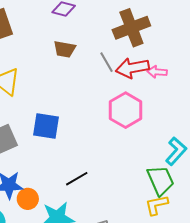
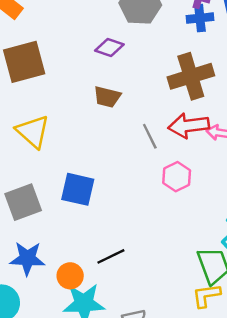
gray line: (106, 62) -> (150, 136), moved
pink hexagon: (126, 110) -> (177, 177), size x0.7
orange circle: (28, 199) -> (70, 276), moved

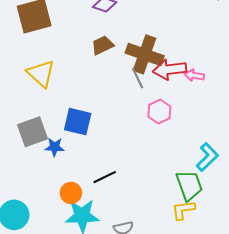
brown cross: (191, 76) -> (145, 54), moved, turned 36
brown trapezoid: (107, 97) -> (103, 45), turned 140
blue star: (27, 258) -> (55, 147), moved, size x0.7

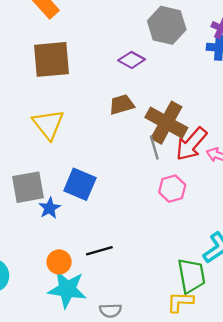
red arrow: (170, 69) -> (191, 144), turned -52
blue star: (55, 147) -> (50, 208), turned 30

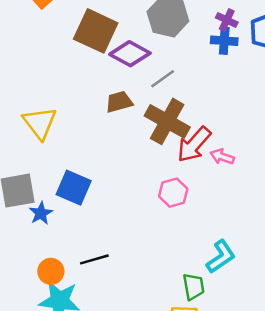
brown square: (51, 59) -> (96, 31), moved, turned 30
purple diamond: (132, 60) -> (130, 54), size x1.4
gray line: (154, 147) -> (163, 79), moved, turned 70
green trapezoid: (191, 276) -> (194, 287), size x0.7

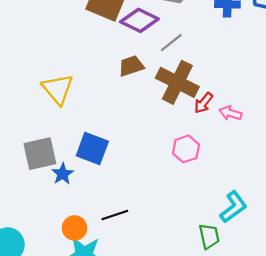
red arrow: (194, 145) -> (203, 103), size x0.6

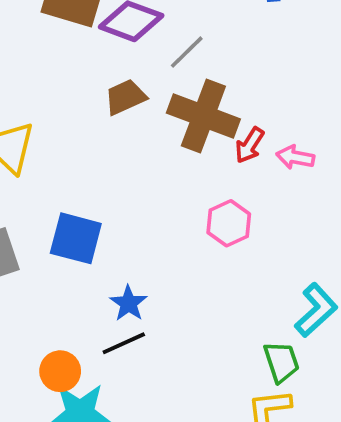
blue star: (63, 174) -> (129, 303), moved

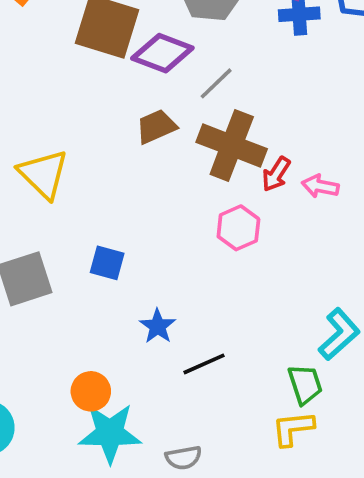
pink hexagon: (229, 223) -> (238, 228), moved
blue square: (76, 238) -> (107, 263), size x0.7
black line: (124, 343) -> (204, 364), moved

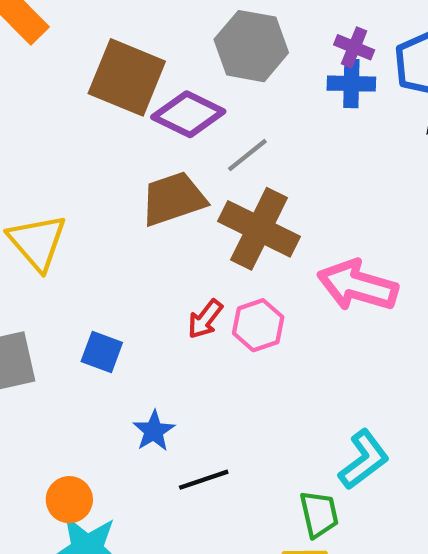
brown trapezoid: (156, 127) -> (173, 199), size x1.4
red arrow: (276, 174) -> (205, 319), moved
pink arrow: (320, 186) -> (358, 286), size x1.8

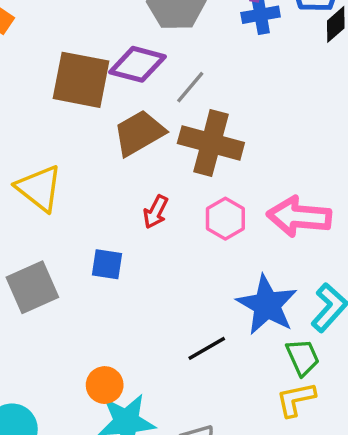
brown square: (127, 77) -> (81, 80), moved
pink arrow: (358, 286) -> (299, 217), moved
red arrow: (205, 319) -> (156, 212), moved
blue star: (154, 431) -> (267, 305), moved, size x1.8

